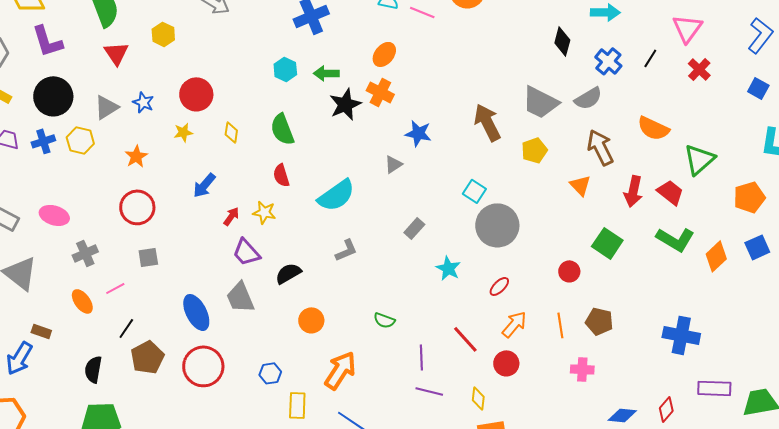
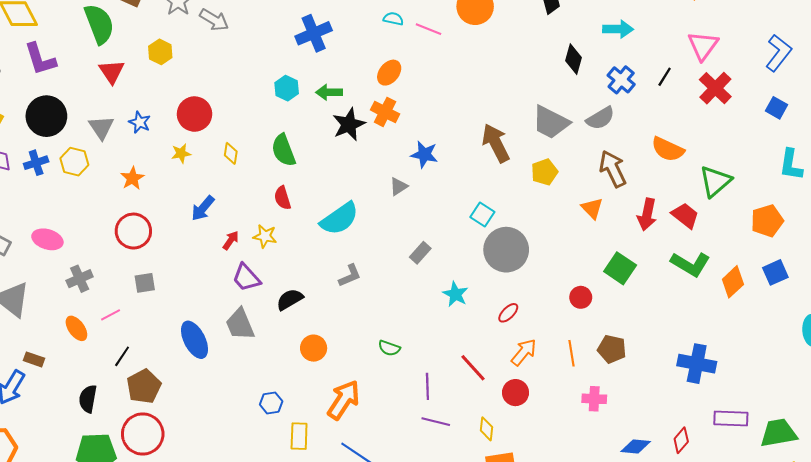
red cross: (699, 69) -> (715, 88), size x1.4
gray triangle: (106, 107) -> (101, 127), turned -32
red circle: (203, 366) -> (143, 434), moved

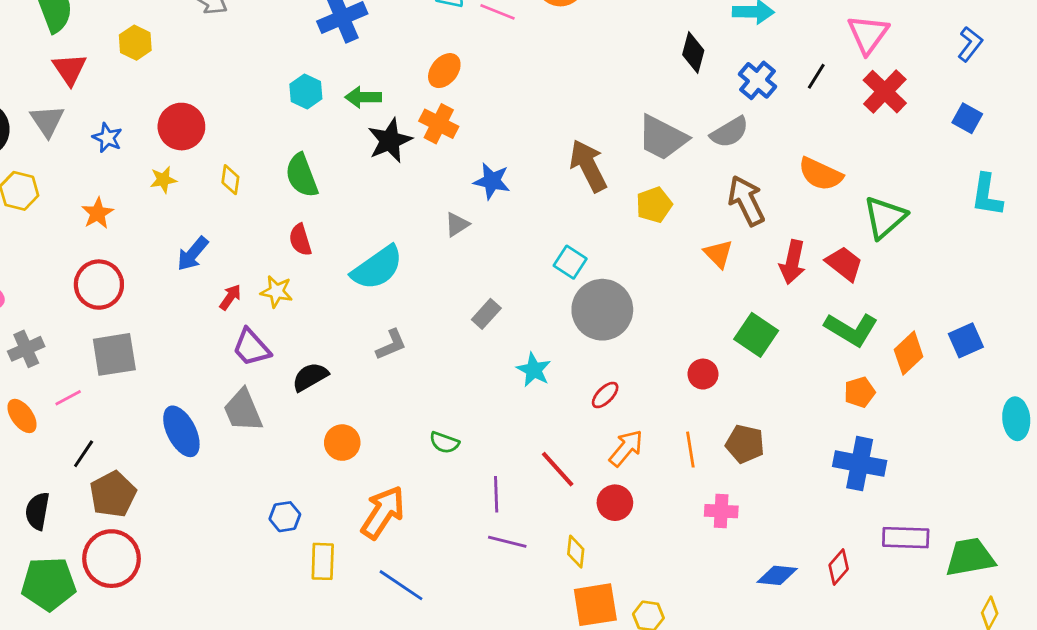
blue L-shape: (779, 53) -> (970, 44), size x0.7
gray triangle: (101, 127) -> (47, 121), moved
orange pentagon: (767, 221) -> (860, 392), moved, size x0.7
gray square: (145, 283) -> (114, 354), size x1.6

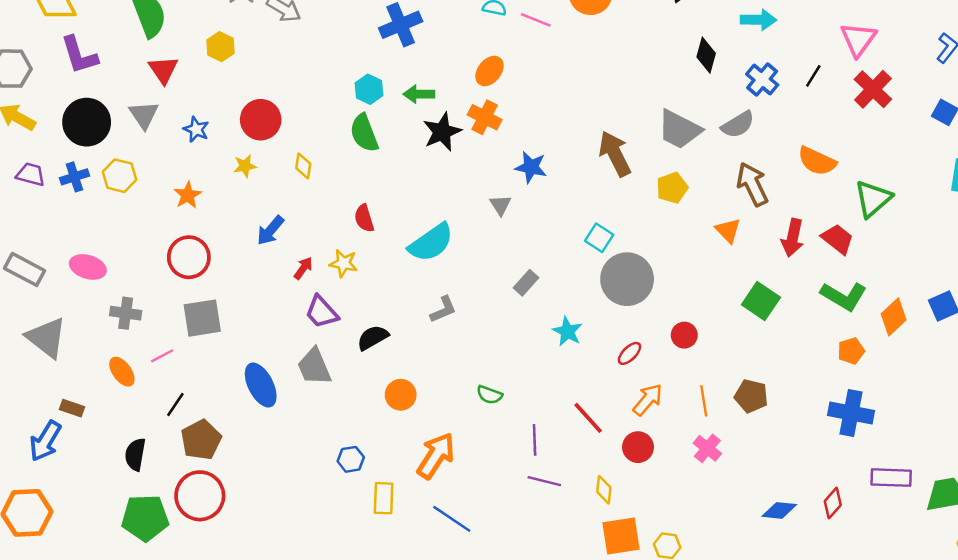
green semicircle: (302, 175) -> (364, 133), moved
gray triangle: (457, 224) -> (500, 205), turned -30
gray cross: (26, 349) -> (126, 313), turned 32
red circle: (703, 374) -> (684, 335), moved
pink cross: (721, 511) -> (707, 448), moved, turned 36

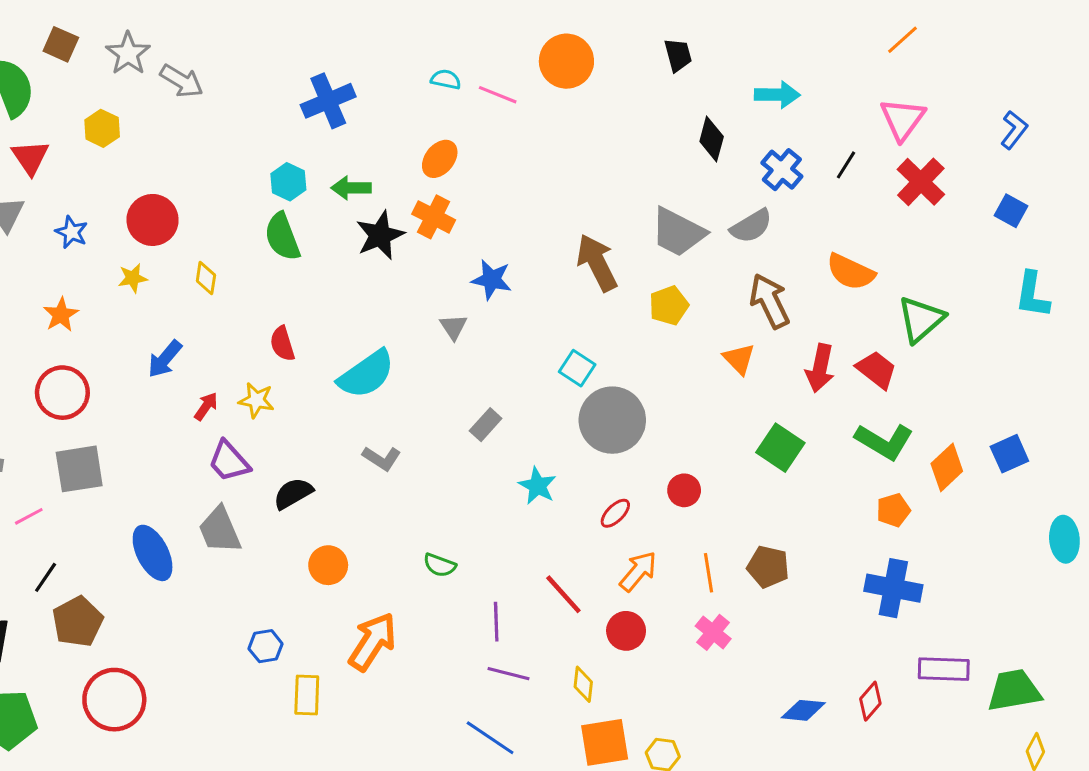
gray L-shape: (443, 310) -> (382, 458), turned 56
red circle: (200, 496) -> (114, 700), moved
blue line: (452, 519) -> (490, 738), moved

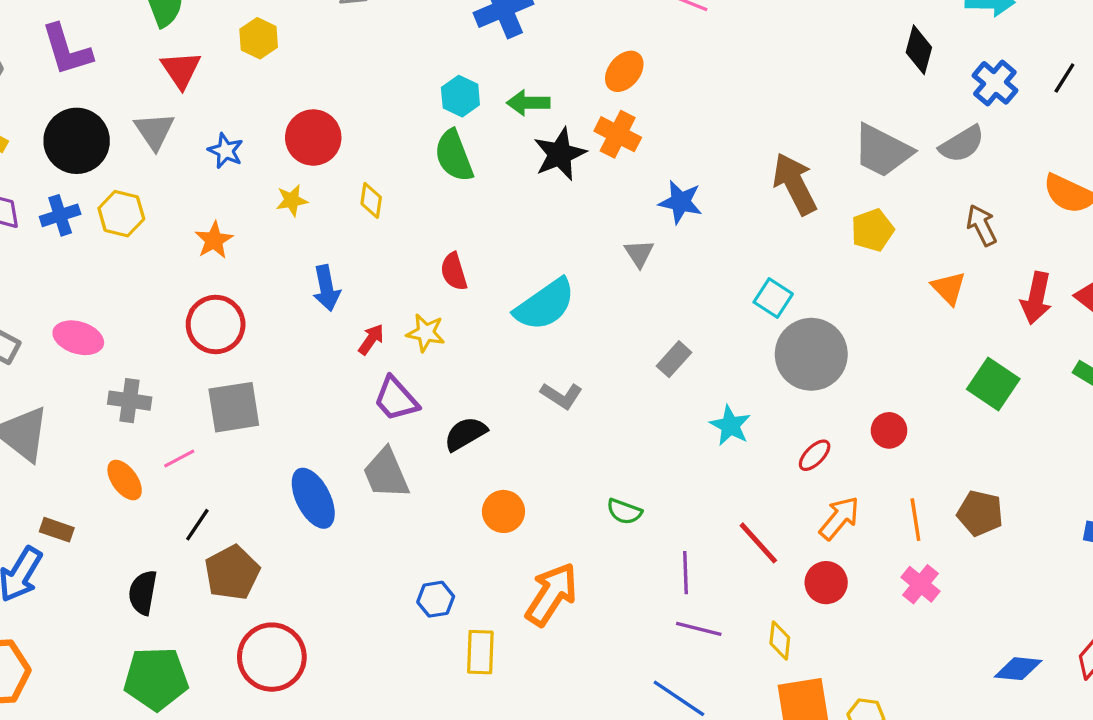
brown arrow: (770, 301) -> (982, 225), size x0.7
blue arrow: (165, 359) -> (326, 288), turned -51

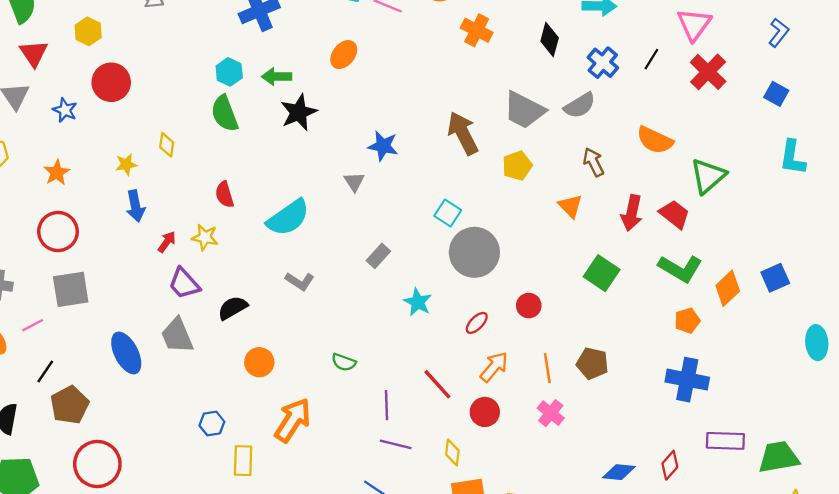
orange cross: (618, 134) -> (477, 30), moved
red circle: (313, 138) -> (111, 82), moved
yellow star: (292, 200) -> (126, 164), moved

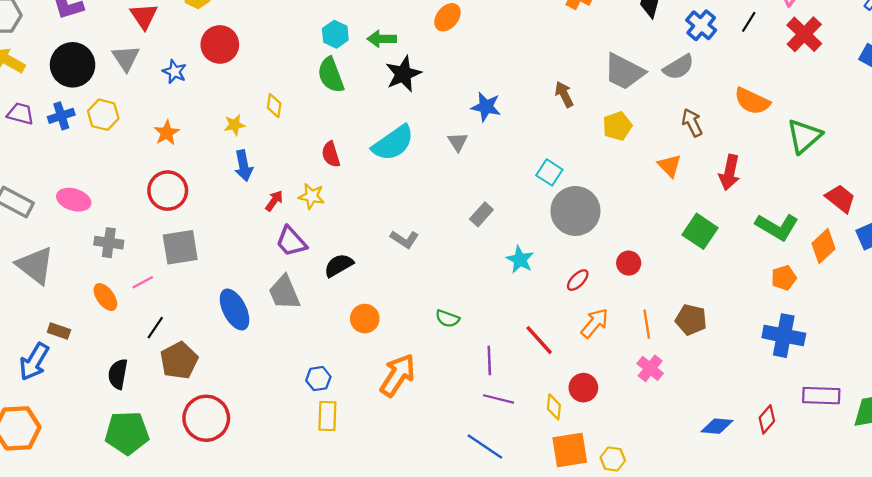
brown arrow: (463, 133) -> (564, 94), size x0.6
red trapezoid: (675, 214) -> (840, 198), moved
cyan semicircle: (288, 218) -> (393, 143), moved
red circle: (485, 412) -> (583, 388), moved
yellow rectangle: (243, 461) -> (327, 416), moved

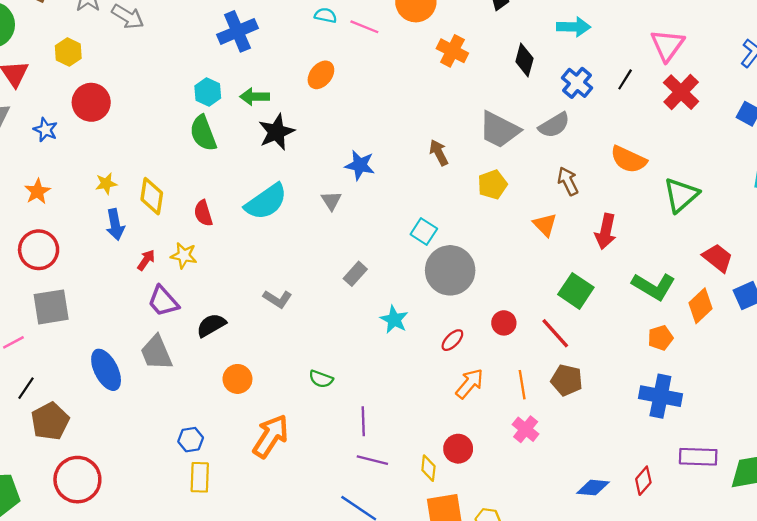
yellow diamond: (274, 106) -> (152, 196), moved, size x1.5
red line: (539, 340) -> (555, 333), moved

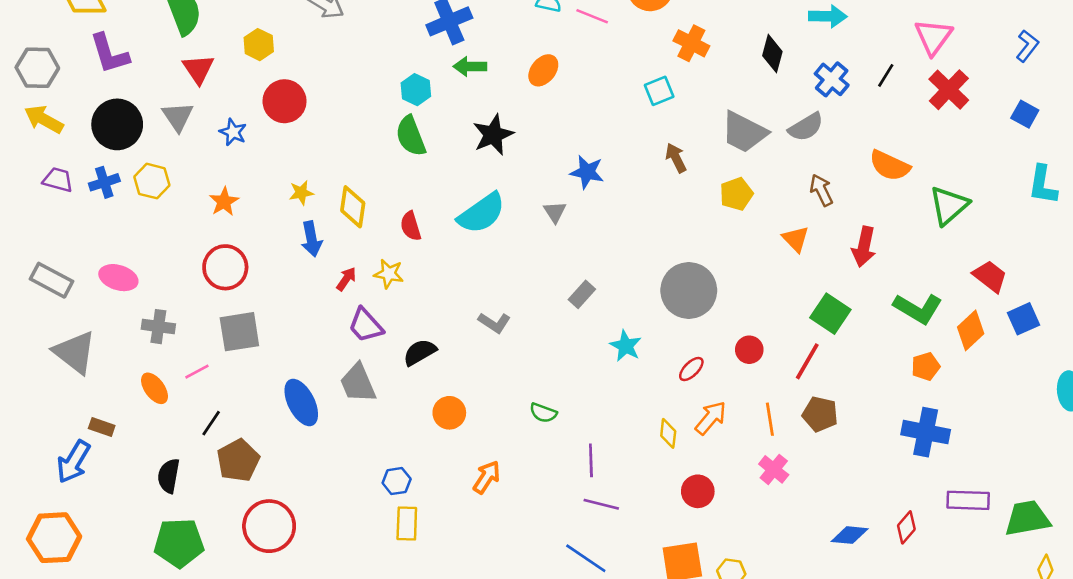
green arrow: (255, 97) -> (470, 66), moved
cyan square: (424, 231) -> (659, 91), moved, turned 35
red line: (555, 333) -> (807, 361), turned 72
orange arrow: (271, 436) -> (487, 477), size x0.7
yellow diamond: (428, 468) -> (668, 433), moved

